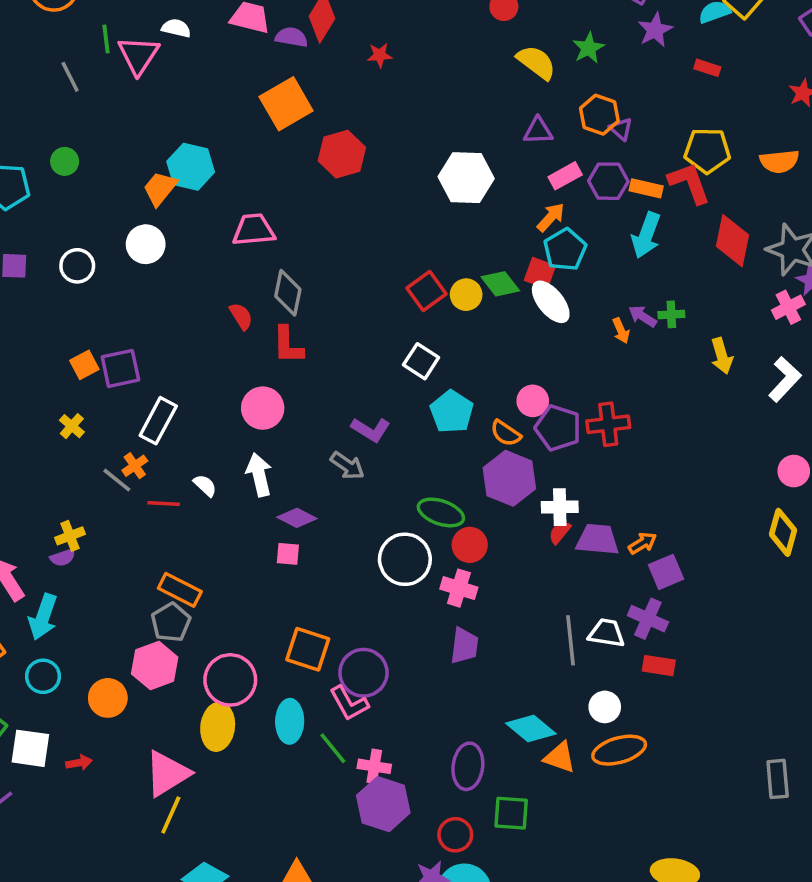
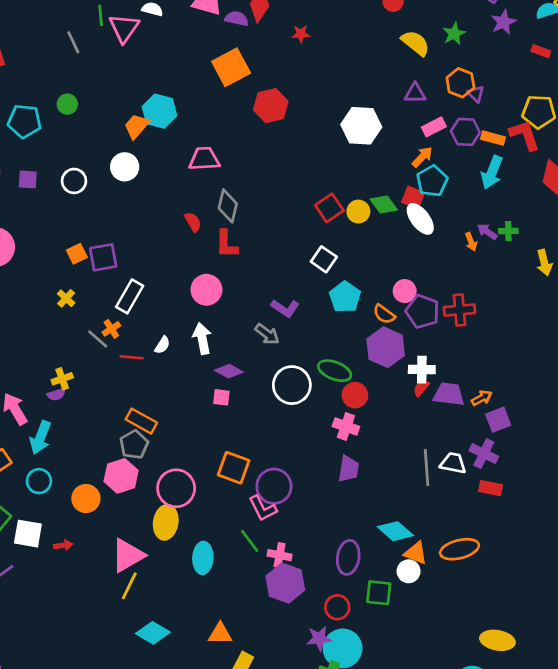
white semicircle: (205, 485) -> (162, 345), turned 78
white circle: (405, 559) -> (292, 385), moved
white circle: (605, 707) -> (409, 571), moved
cyan ellipse: (290, 721) -> (203, 558), moved

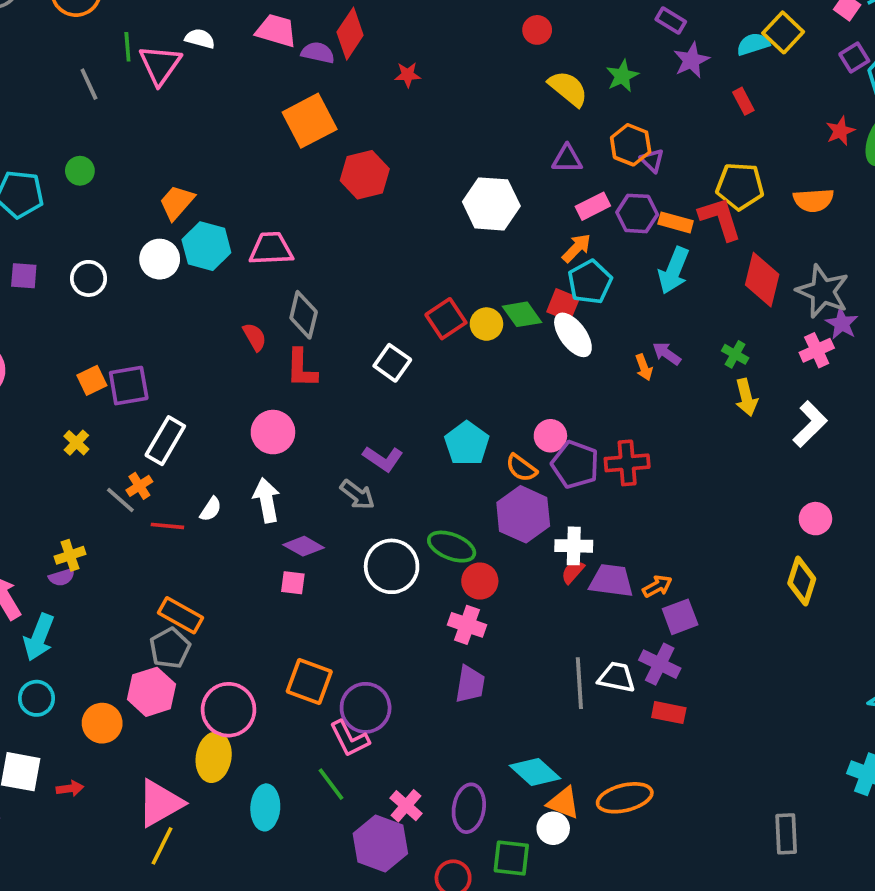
red rectangle: (541, 51) -> (743, 101), turned 42
cyan hexagon: (160, 111) -> (206, 246), moved
green cross: (508, 231) -> (735, 354), moved, turned 30
white square: (324, 259) -> (392, 363), moved
pink cross: (280, 555) -> (406, 806), moved, turned 30

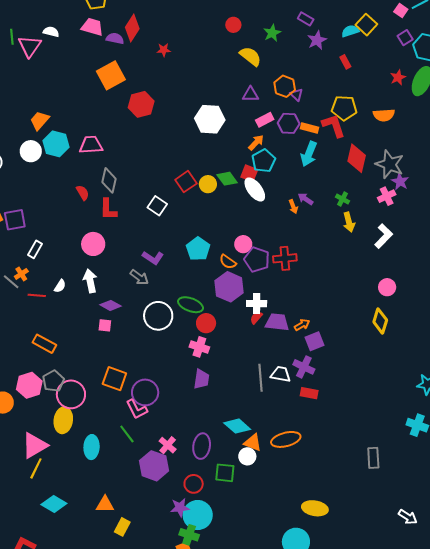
green star: (622, 76) -> (272, 33), moved
white rectangle: (165, 441) -> (35, 249), size x0.7
gray pentagon: (170, 648) -> (53, 381), moved

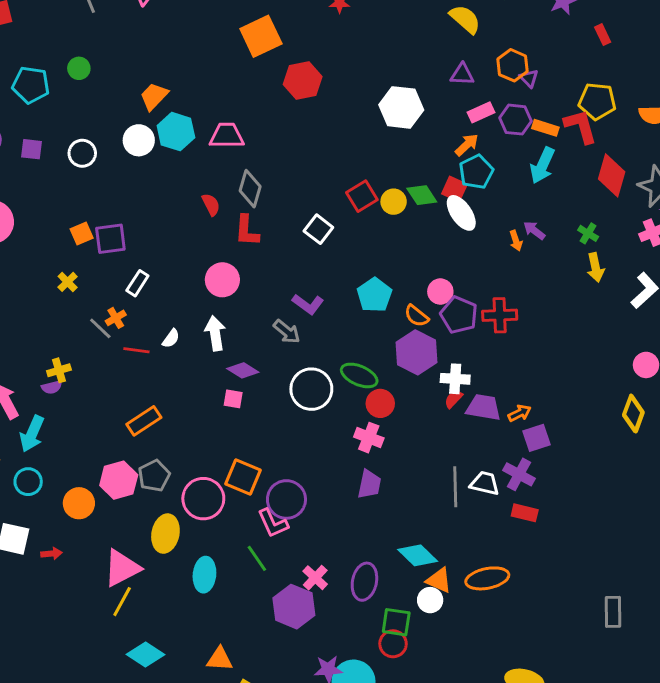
orange rectangle: (44, 344) -> (144, 421), turned -65
pink circle: (71, 394) -> (203, 499), moved
red circle: (194, 484) -> (393, 644), moved

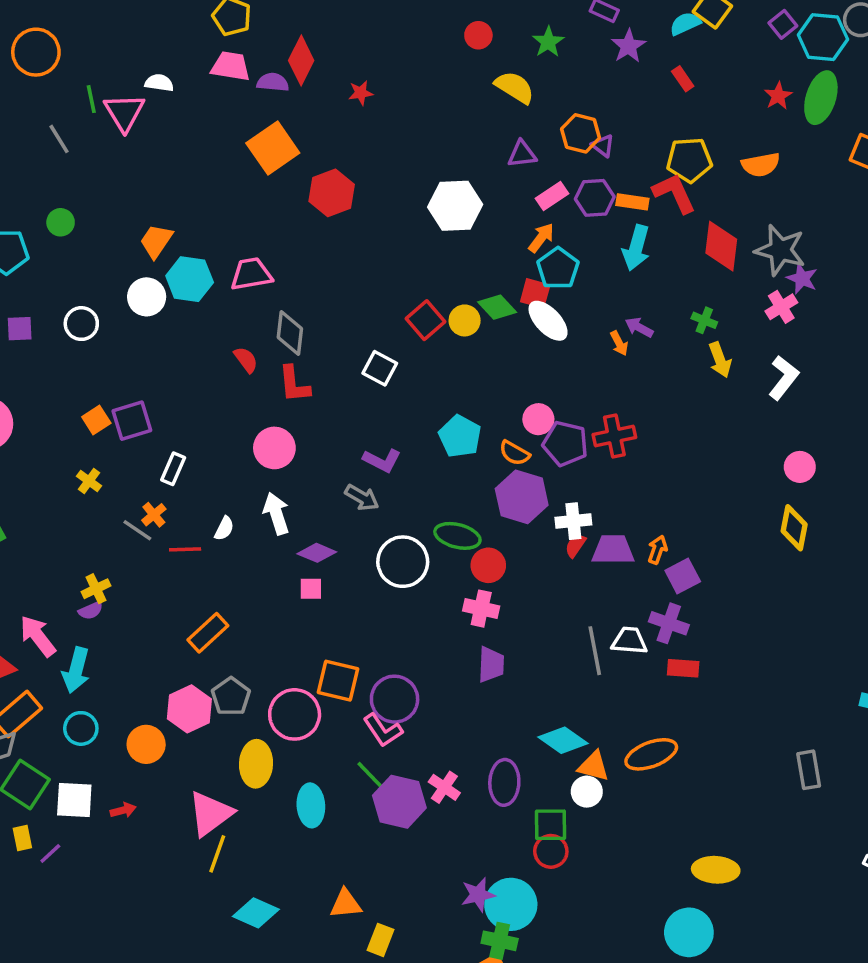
orange arrow: (520, 413) -> (657, 550), turned -35
purple hexagon: (294, 607) -> (399, 802), moved

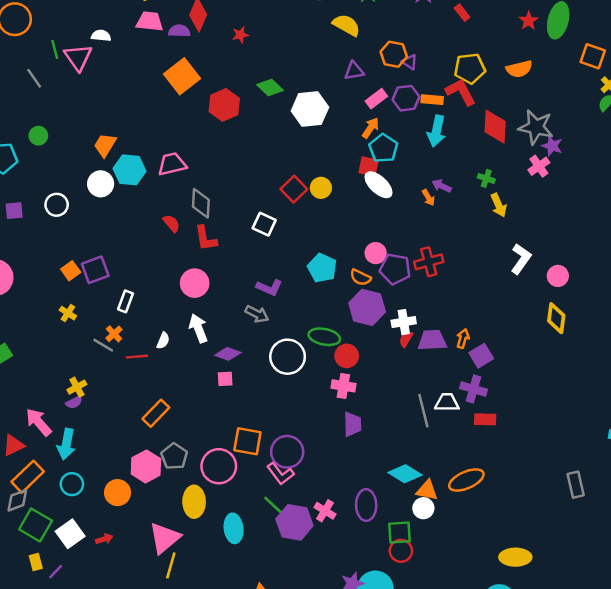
green diamond: (497, 307) -> (270, 87), moved
white L-shape: (784, 378) -> (521, 259), moved
white square: (74, 800) -> (70, 534), turned -36

